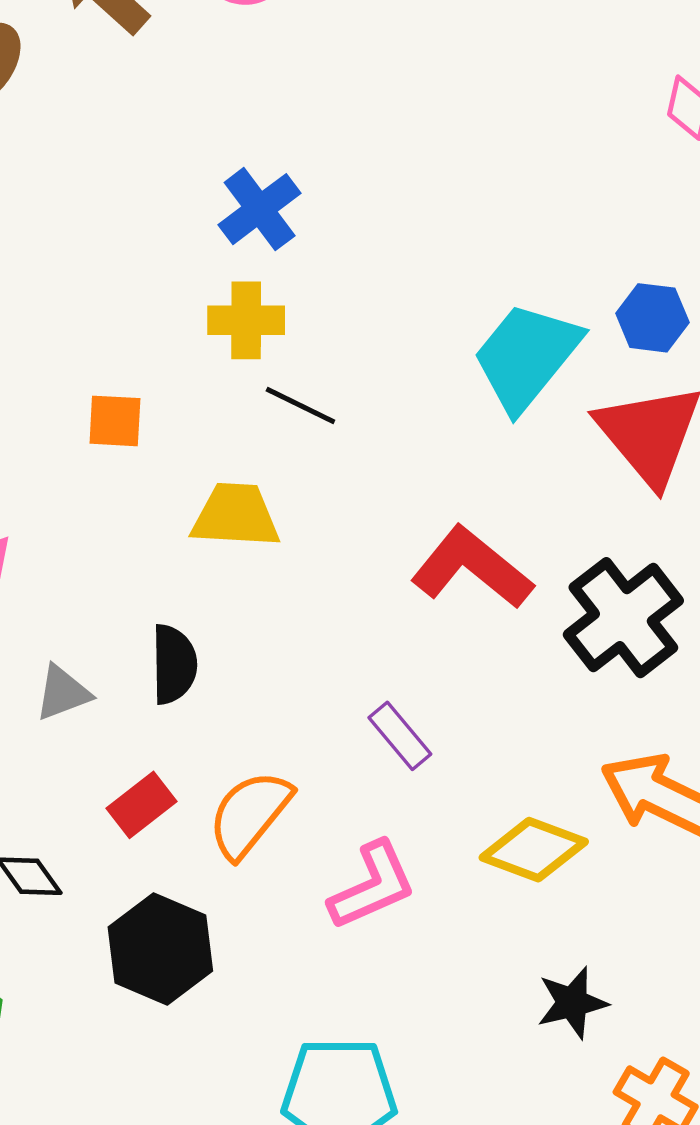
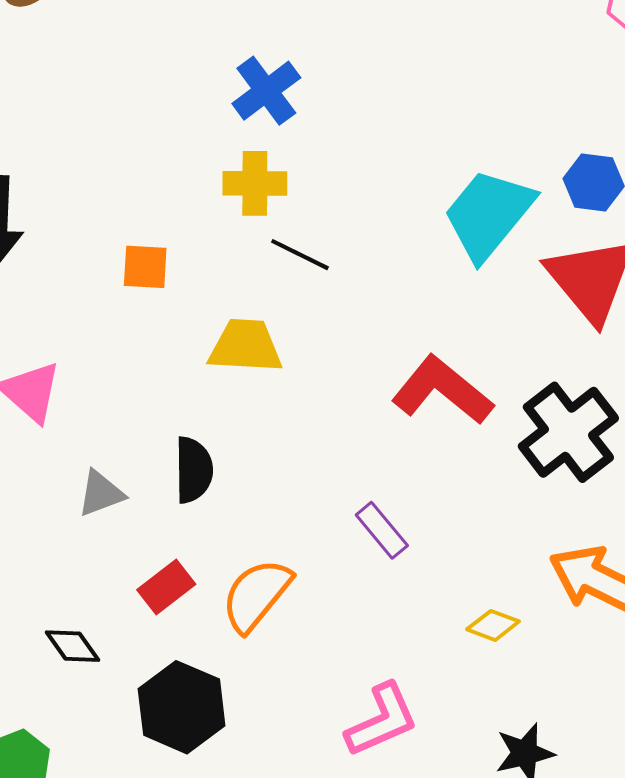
yellow diamond: (534, 850) -> (493, 625), size x0.6
pink L-shape: (372, 886) -> (382, 720), moved

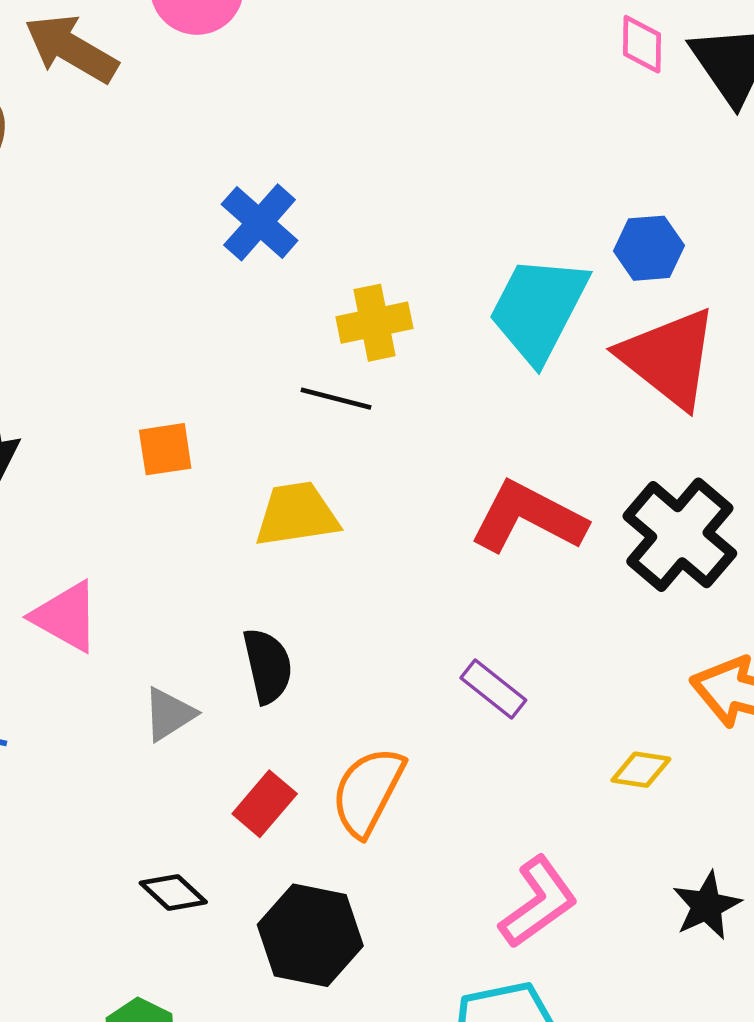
yellow cross: (255, 183) -> (374, 323), moved

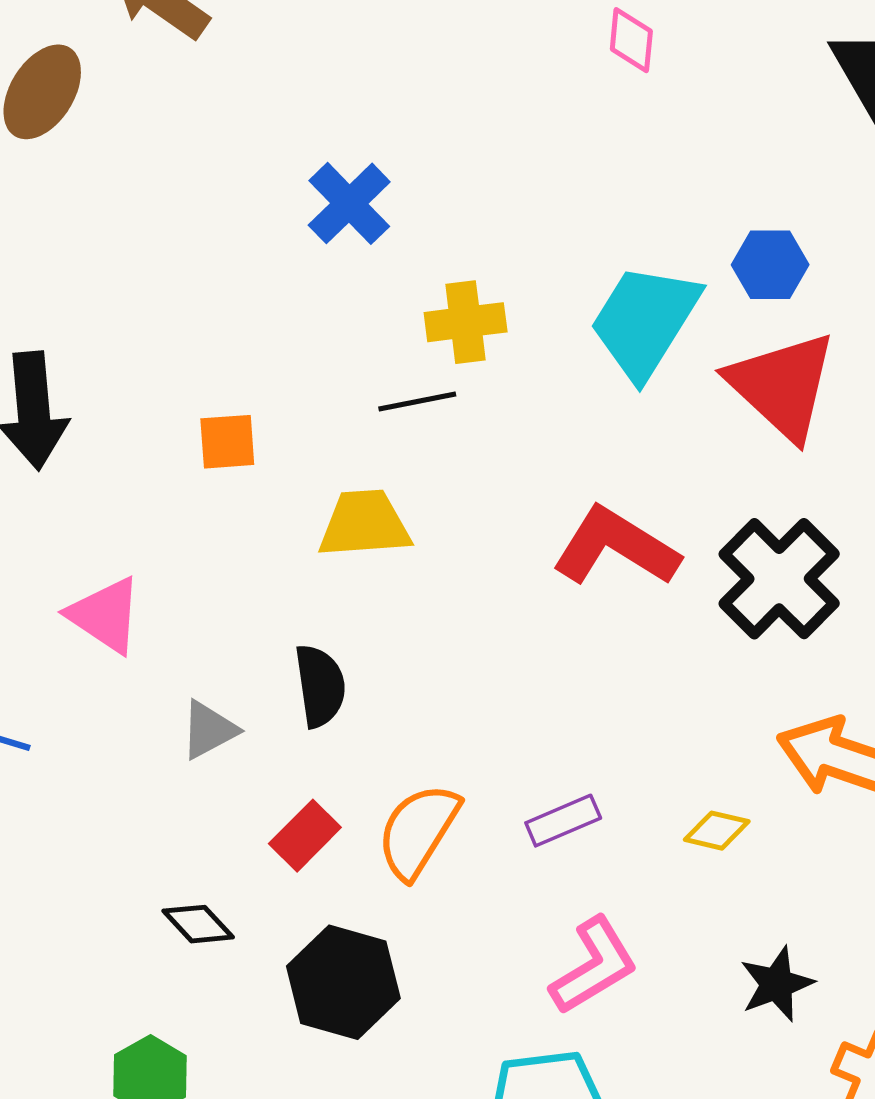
pink diamond: (642, 44) -> (631, 40), moved
black line: (336, 399) -> (417, 401), turned -30
purple rectangle: (493, 689) -> (563, 821), moved, turned -66

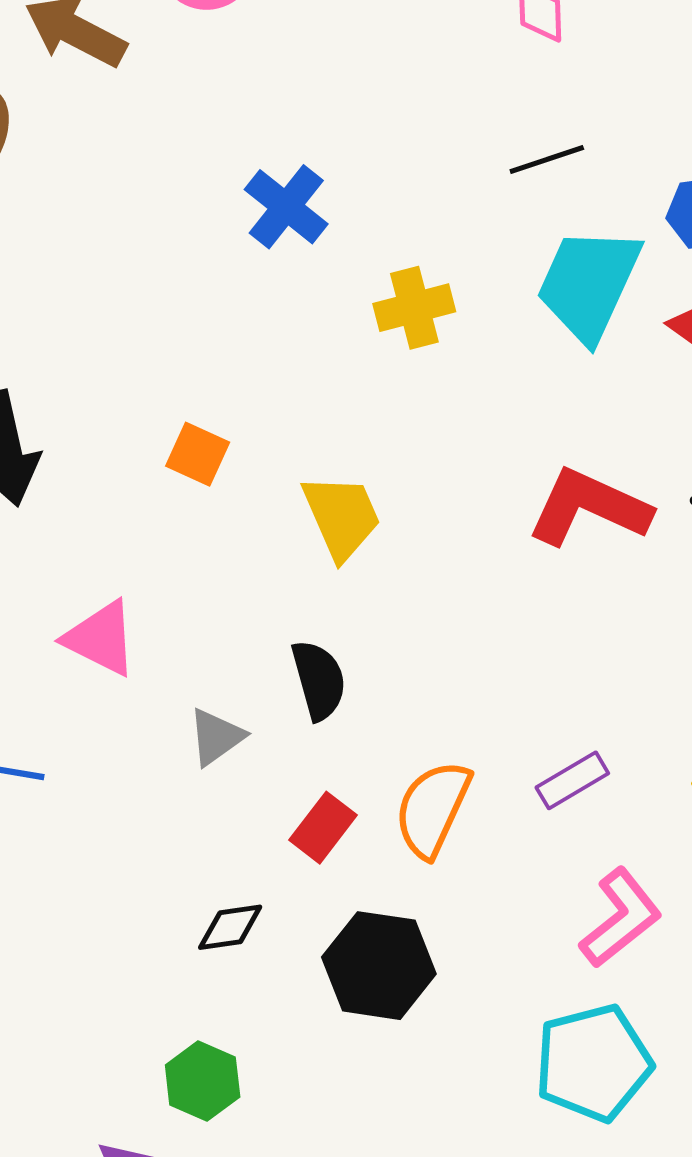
black line: (417, 401) -> (547, 160), moved
orange square: (227, 442) -> (198, 454), turned 36
yellow trapezoid: (365, 524) -> (342, 517), turned 78
black diamond: (198, 924) -> (230, 927), turned -48

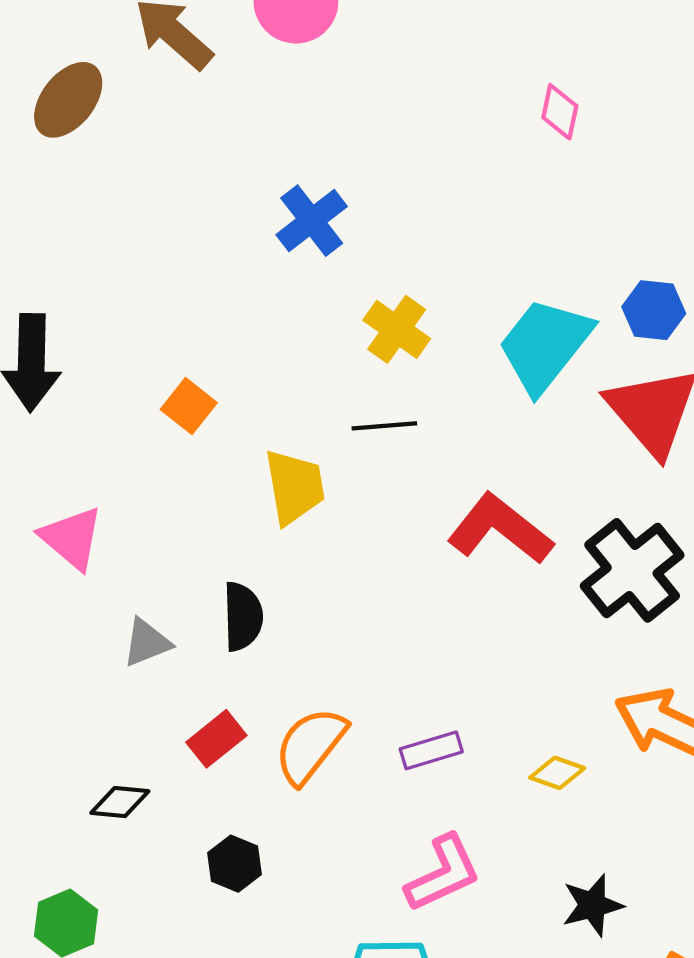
black line: (547, 160) -> (384, 426), moved
yellow cross: (414, 308) -> (397, 329), turned 36
black hexagon: (379, 966) -> (235, 864), size x0.6

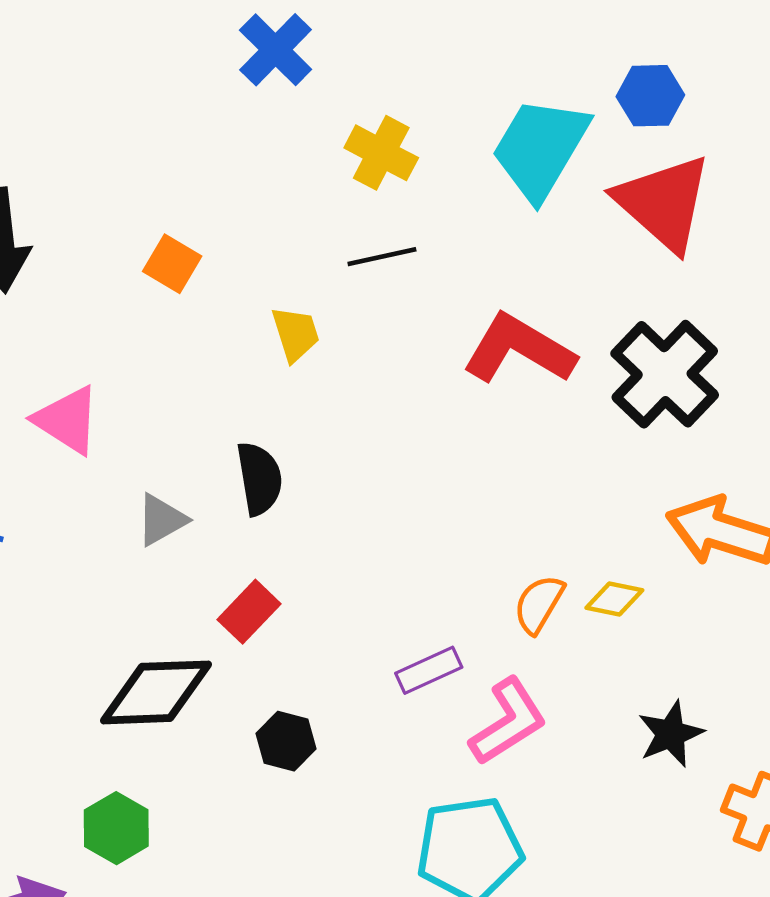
yellow trapezoid: (295, 487) -> (296, 334), size x0.7
orange semicircle: (310, 746) -> (539, 604), moved, size x0.7
purple rectangle: (431, 750) -> (429, 670), moved
black diamond: (120, 802) -> (156, 692), size x1.8

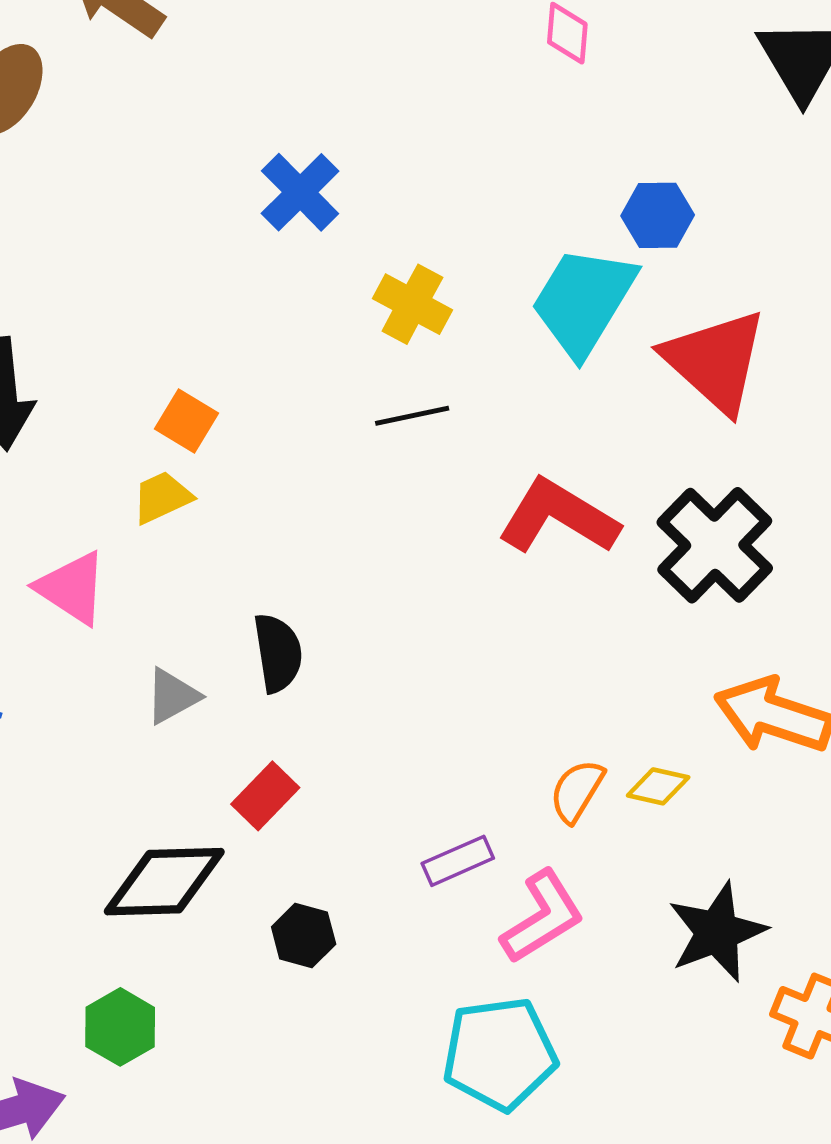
blue hexagon: (650, 96) -> (658, 215), moved
yellow trapezoid: (296, 334) -> (162, 497), moved, turned -98
black star: (671, 734) -> (717, 932), size x1.4

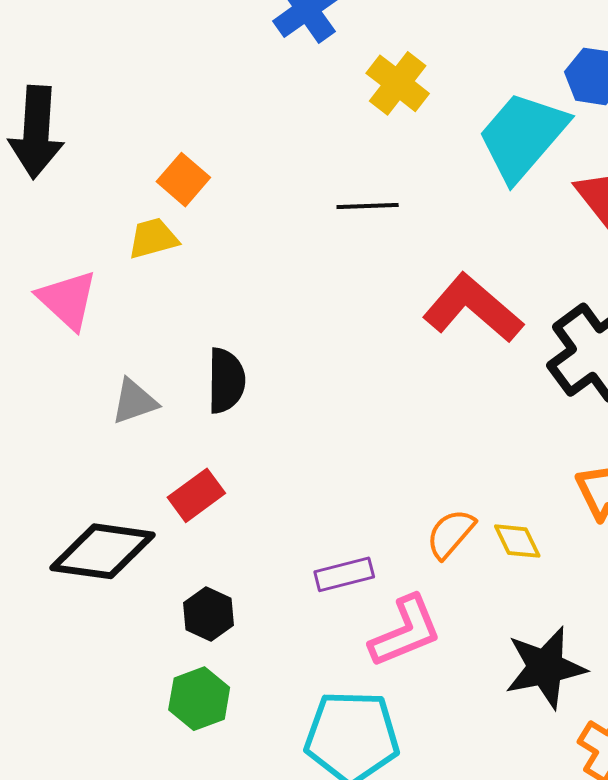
yellow cross: (412, 304) -> (398, 83), moved
yellow diamond: (658, 786) -> (517, 541), turned 42
green hexagon: (120, 1027) -> (199, 699), moved

